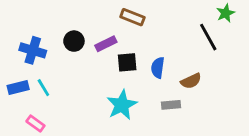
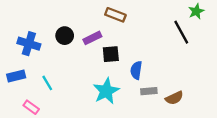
blue semicircle: (158, 68) -> (136, 70), moved
brown semicircle: (191, 81) -> (174, 98), moved
cyan line: (43, 88) -> (47, 83), moved

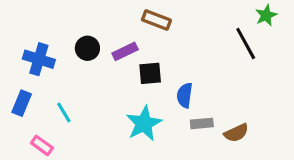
blue rectangle: (16, 76) -> (22, 103), turned -54

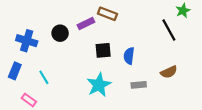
purple rectangle: (125, 51) -> (86, 23), moved
blue semicircle: (185, 95) -> (129, 56), moved
brown semicircle: (236, 133) -> (169, 72), moved

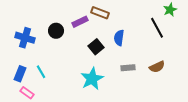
black square: (103, 50) -> (96, 47), turned -35
blue semicircle: (129, 56) -> (119, 38), moved
blue rectangle: (15, 71) -> (20, 74), moved
gray rectangle: (139, 85) -> (128, 68), moved

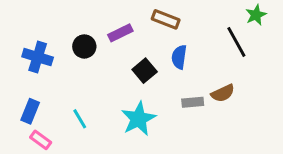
brown rectangle: (100, 13) -> (166, 19), moved
brown semicircle: (157, 67) -> (223, 93), moved
cyan line: (41, 72) -> (80, 119), moved

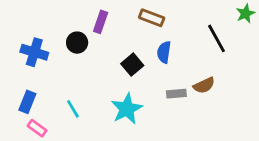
green star: (256, 15) -> (245, 14), moved
purple rectangle: (120, 33) -> (101, 22), moved, turned -45

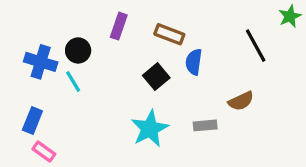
brown rectangle: (152, 18) -> (169, 34), moved
black circle: (77, 43) -> (78, 50), moved
gray rectangle: (176, 94) -> (205, 125), moved
cyan line: (73, 109) -> (73, 81), moved

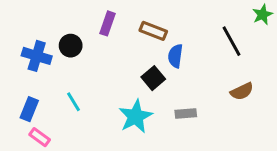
black square: (156, 77) -> (153, 78), moved
cyan line: (73, 81) -> (74, 102), moved
brown semicircle: (241, 101) -> (242, 91), moved

